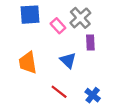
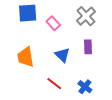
gray cross: (80, 18) -> (86, 16), moved
purple rectangle: (90, 43) -> (88, 47), moved

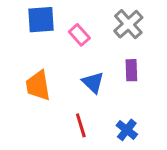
red line: (54, 84) -> (81, 125), turned 35

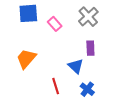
blue triangle: (93, 82) -> (76, 66), moved
orange trapezoid: (38, 85) -> (26, 59), turned 50

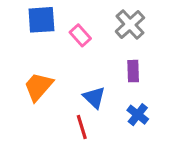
blue triangle: (76, 66) -> (94, 98), moved
blue cross: (87, 89) -> (138, 115), moved

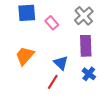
purple rectangle: (133, 71) -> (86, 46), size x1.5
red line: (82, 127) -> (53, 82), turned 49

